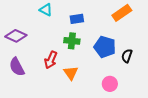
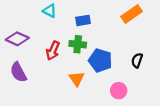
blue pentagon: (105, 47) -> (100, 60), moved
red arrow: (51, 60) -> (53, 51), moved

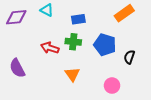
purple diamond: (17, 39) -> (16, 17), moved, turned -30
red arrow: (53, 51) -> (50, 48), turned 84
blue pentagon: (100, 60) -> (105, 45), moved

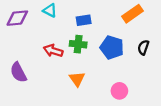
black semicircle: (129, 57) -> (143, 47), moved

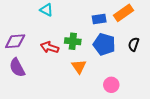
purple diamond: (17, 18) -> (15, 41), moved
blue rectangle: (84, 20) -> (99, 19), moved
orange triangle: (77, 79) -> (79, 67), moved

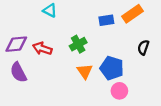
green cross: (73, 41) -> (78, 44), turned -35
blue pentagon: (104, 44) -> (112, 68), moved
red arrow: (50, 47) -> (42, 49), moved

